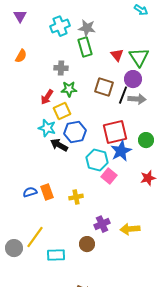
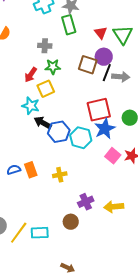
purple circle: (133, 79) -> (104, 57), moved
blue hexagon: (75, 132) -> (59, 132), moved
pink square: (109, 176) -> (113, 156), moved
yellow line: (35, 237) -> (19, 233), moved

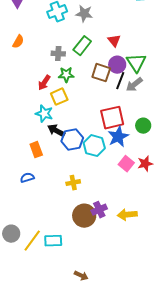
green rectangle: (69, 25) -> (82, 46), moved, turned 54
green triangle: (123, 35) -> (136, 63), moved
gray arrow: (121, 77) -> (134, 85), turned 138
orange rectangle: (31, 170) -> (36, 150), moved
brown circle: (71, 222) -> (84, 216), moved, size x1.5

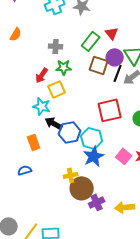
green rectangle: (82, 46) -> (91, 41), moved
blue star: (118, 137) -> (94, 156), moved
brown circle: (84, 216) -> (82, 188), moved

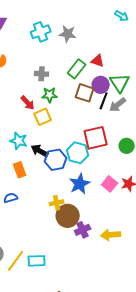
red triangle: (112, 33) -> (98, 61), turned -32
red arrow: (42, 75) -> (28, 103), turned -77
cyan star: (42, 106) -> (19, 141), moved
cyan hexagon: (92, 138) -> (78, 153), moved

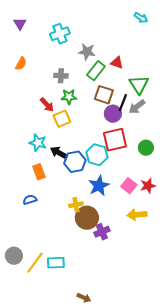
gray star: (68, 34) -> (87, 52), moved
purple circle: (101, 85) -> (113, 114), moved
yellow arrow: (111, 235) -> (137, 215), moved

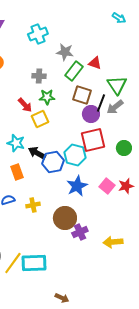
yellow cross: (76, 205) -> (33, 205), moved
yellow arrow: (137, 215) -> (113, 242), moved
cyan rectangle: (56, 263) -> (34, 263), size x1.4

